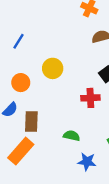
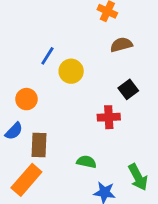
blue line: (18, 41) -> (47, 56), moved
yellow circle: (53, 68) -> (71, 71), moved

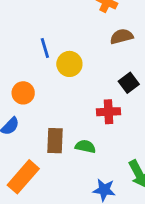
blue line: (47, 56) -> (45, 48), turned -48
brown rectangle: (39, 145) -> (55, 141), moved
green semicircle: (86, 162) -> (85, 146), moved

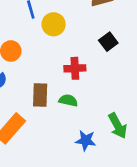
red cross: (109, 112) -> (75, 68), moved

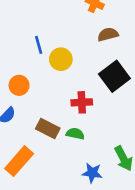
black square: (108, 42) -> (114, 76), size x1.6
brown rectangle: (40, 95) -> (48, 128), turned -65

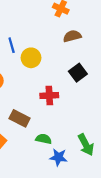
black square: (114, 76) -> (78, 73), size x0.7
green semicircle: (75, 134) -> (44, 139), moved

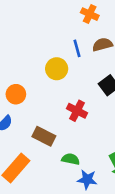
blue line: (12, 45) -> (77, 48), moved
red cross: (49, 96) -> (77, 111), turned 30

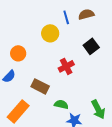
red cross: (77, 111) -> (66, 66), turned 35

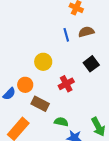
yellow circle: (50, 33) -> (43, 62), moved
orange circle: (18, 53) -> (25, 85), moved

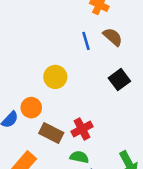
brown semicircle: (86, 32) -> (113, 37), turned 56
red cross: (66, 84) -> (82, 129), moved

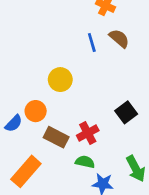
black square: (119, 80) -> (126, 112), moved

